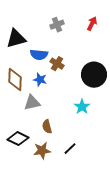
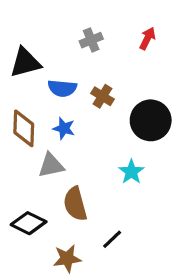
brown cross: (57, 64) -> (102, 96), moved
brown semicircle: (47, 127) -> (75, 204), size x1.5
brown star: (42, 151) -> (67, 259), moved

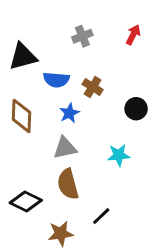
black circle: (151, 120) -> (136, 109), size x0.6
blue star: (64, 128) -> (69, 113), moved, turned 30
gray triangle: (51, 165) -> (65, 148), moved
cyan star: (131, 172) -> (119, 155), turned 30

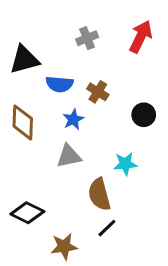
red arrow: (133, 35) -> (141, 37), size x1.5
brown semicircle: (68, 184) -> (99, 194), moved

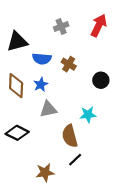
blue star: (73, 119) -> (41, 85), moved
black diamond: (27, 213) -> (17, 133), moved

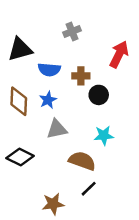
red arrow: (99, 25) -> (119, 54), moved
brown cross: (69, 64) -> (81, 76), turned -32
black circle: (101, 80) -> (99, 95), moved
brown semicircle: (70, 136) -> (82, 161), turned 125

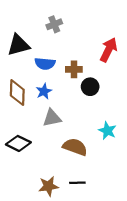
gray cross: (72, 32) -> (54, 24), moved
cyan star: (104, 135) -> (107, 131), moved, turned 30
black line: (89, 189) -> (77, 183), moved, turned 42

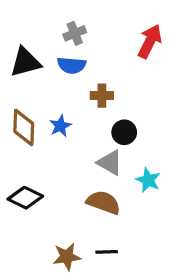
red arrow: (109, 50) -> (150, 41), moved
blue semicircle: (45, 64) -> (72, 65), moved
black circle: (90, 87) -> (124, 132), moved
gray triangle: (52, 118) -> (110, 163), moved, turned 42

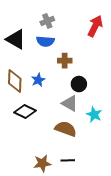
black triangle: (25, 62) -> (16, 39), turned 45
black diamond: (25, 198) -> (25, 111), moved

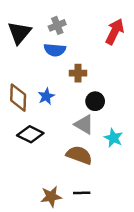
black triangle: (16, 39) -> (19, 33), moved, turned 40

